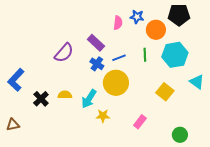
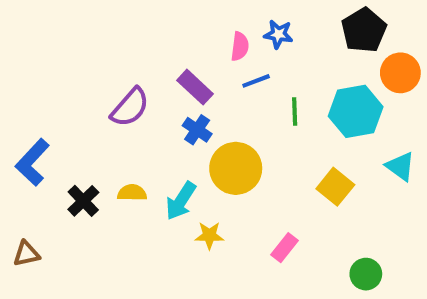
black pentagon: (179, 15) -> (364, 30), turned -30
orange circle: (156, 30) -> (400, 73), moved
blue line: (119, 58) -> (256, 81), moved

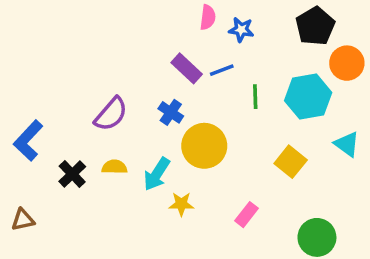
pink semicircle: (240, 46) -> (208, 17), moved
purple rectangle: (195, 87) -> (187, 68), moved
purple semicircle: (130, 107) -> (111, 114), moved
green circle: (366, 274) -> (317, 237), size x1.4

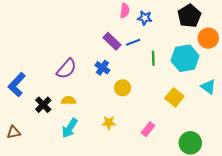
yellow circle: (204, 146) -> (123, 88), size x0.6
cyan arrow: (157, 174) -> (70, 128), moved

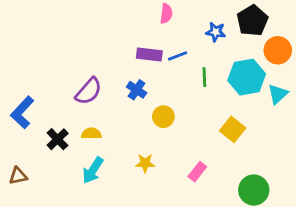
blue star: (145, 18) -> (216, 32), moved
purple rectangle: (112, 41) -> (149, 54), turned -36
cyan triangle: (208, 87) -> (278, 94), moved, turned 42

